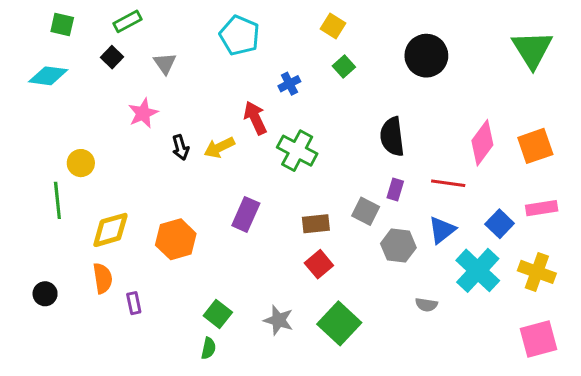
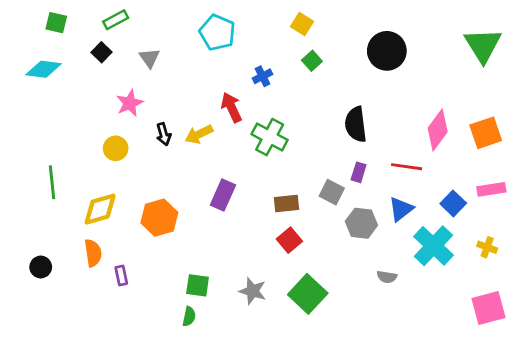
yellow circle: (81, 163) -> (116, 148), moved
yellow cross: (537, 272) -> (487, 247), size x0.6
green square: (218, 314) -> (198, 285), turned -30

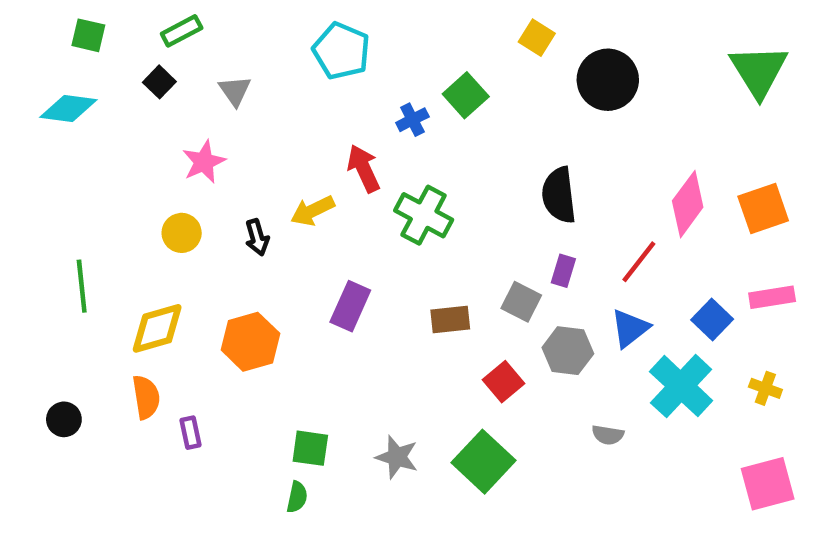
yellow square: (302, 24) -> (537, 38), moved
green square: (312, 61) -> (466, 95), moved, size x1.4
black arrow: (164, 134) -> (257, 237), moved
red line: (407, 167) -> (639, 262), turned -60
red square: (289, 240) -> (503, 382), moved

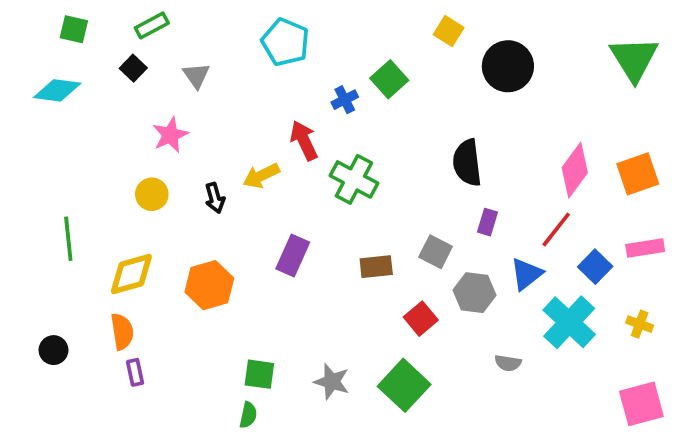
red line: (639, 262) -> (556, 229), moved
purple rectangle: (563, 271) -> (488, 222), moved
purple rectangle: (190, 433) -> (135, 372), moved

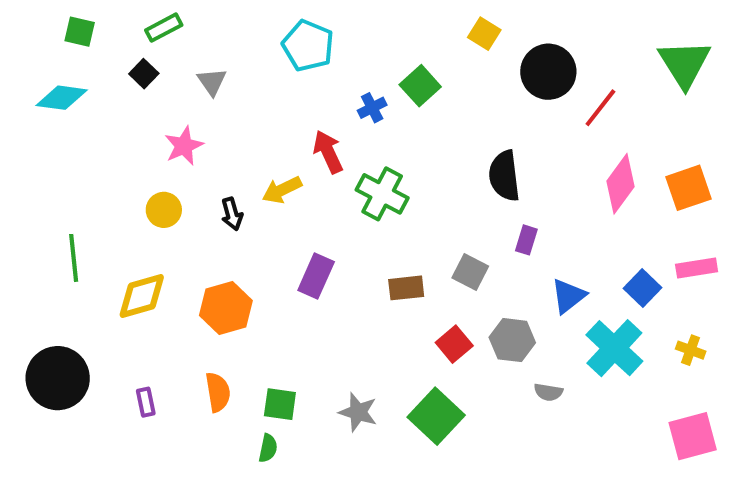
red line: (556, 229) -> (600, 108), moved
gray hexagon: (475, 293) -> (512, 340), moved
orange semicircle: (122, 332) -> (218, 392), moved
black circle: (53, 350) -> (58, 378), size x2.0

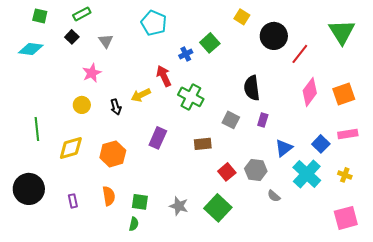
gray square: (470, 272) -> (231, 120), moved
gray semicircle: (548, 392) -> (274, 196), turned 32

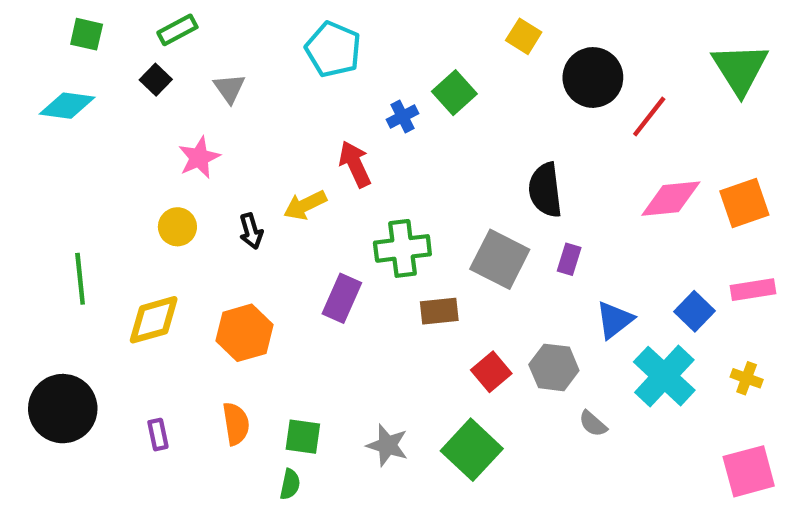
pink diamond: (310, 92) -> (671, 199), turned 48
green cross: (191, 97) -> (402, 248), moved, turned -35
gray square: (231, 120) -> (500, 259), size x1.5

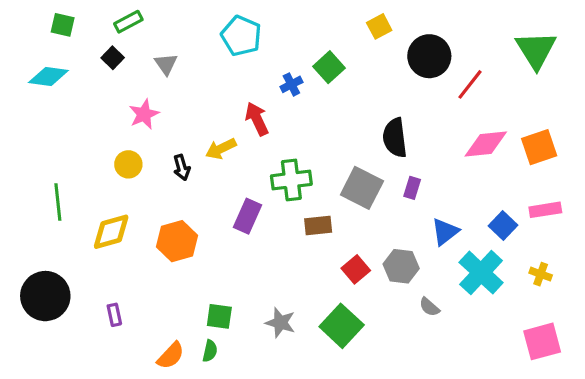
yellow square: (524, 36) -> (379, 26), turned 30
orange semicircle: (236, 424) -> (171, 356), moved, turned 52

